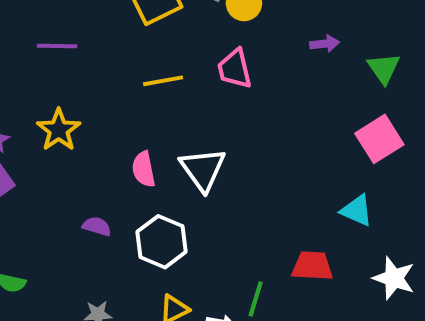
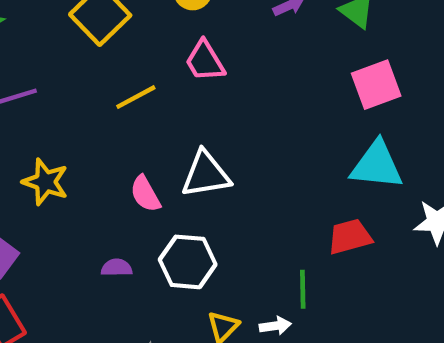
pink square: (379, 139) -> (376, 85), turned 30
white triangle: (203, 169) -> (206, 174), turned -45
cyan triangle: (357, 210) -> (377, 165), size x1.5

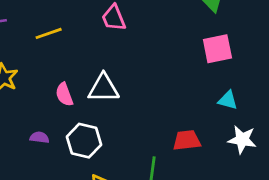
yellow line: (136, 97) -> (49, 33), moved
cyan triangle: (377, 165) -> (228, 100), moved, size x0.6

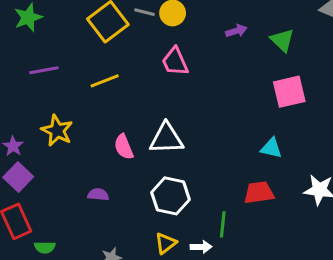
cyan triangle: (228, 100) -> (271, 148), moved
white hexagon: (84, 141) -> (171, 196), moved

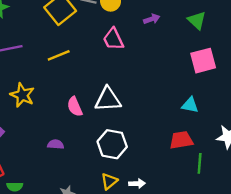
purple arrow: (236, 31) -> (152, 19), moved
green line: (223, 224) -> (200, 163), moved

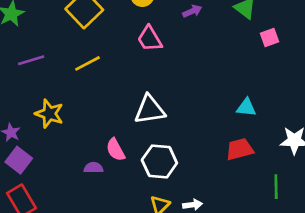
pink square: (203, 61) -> (269, 38), moved, size x0.6
pink semicircle: (75, 107) -> (116, 150), moved
green line: (200, 163) -> (276, 187), moved

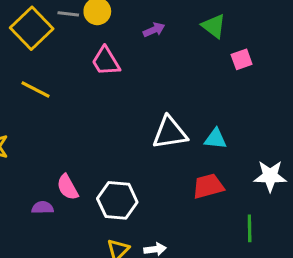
yellow line: (88, 63) -> (35, 90), turned 55
white triangle: (150, 110) -> (170, 133), moved

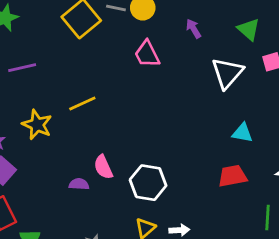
purple arrow: (154, 30) -> (193, 29), turned -102
yellow line: (35, 90) -> (82, 103), moved, turned -56
white triangle: (170, 133) -> (227, 73), moved, turned -44

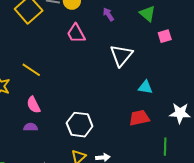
white triangle: (227, 73) -> (121, 55), moved
yellow line: (82, 103) -> (31, 70), turned 60
pink semicircle: (103, 167) -> (34, 105), moved

